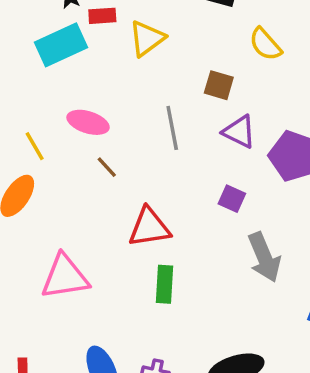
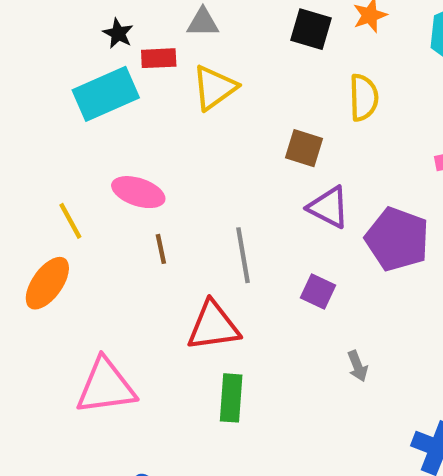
yellow semicircle: (265, 44) -> (364, 98), turned -141
gray line: (172, 128) -> (243, 255), moved
brown line: (107, 167) -> (161, 249), turned 30
gray arrow: (264, 257) -> (358, 366), size x0.5

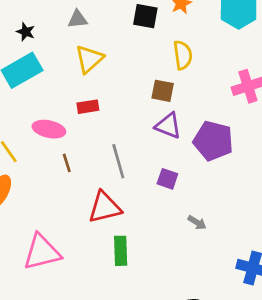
red rectangle: (159, 58) -> (88, 107), moved
brown square: (304, 148) -> (163, 91), moved
gray arrow: (358, 366) -> (197, 222), turned -30

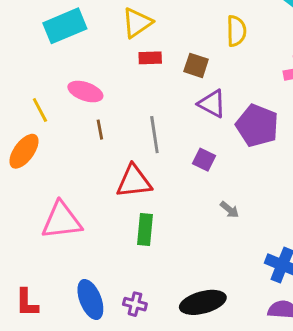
brown square: (163, 91) -> (196, 65), moved
red rectangle: (88, 107) -> (150, 58), moved

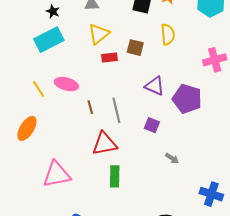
brown square: (196, 65) -> (135, 48), moved
yellow line: (40, 110) -> (39, 89), moved
brown line: (100, 130) -> (90, 107), moved

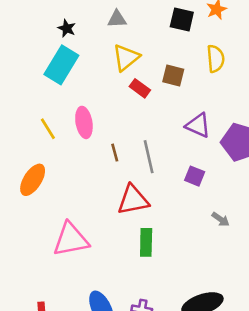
cyan rectangle: (49, 40) -> (61, 65), turned -32
red rectangle: (110, 57) -> (140, 88), turned 42
pink ellipse: (66, 84) -> (84, 122), turned 65

